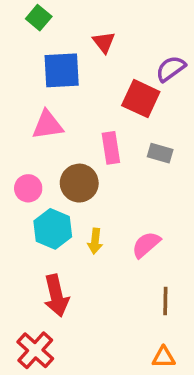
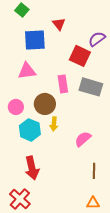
gray rectangle: (160, 153) -> (91, 87), size x1.6
yellow arrow: (95, 241) -> (54, 124), moved

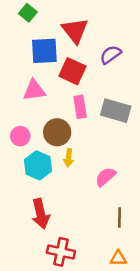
red triangle: (59, 24) -> (75, 30), size x1.6
purple semicircle: (97, 39) -> (111, 55), moved
red square: (80, 56) -> (72, 71), moved
red cross: (20, 199) -> (61, 252), moved, turned -30

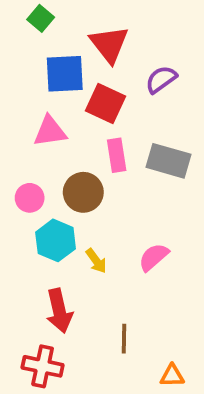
yellow arrow: (69, 158) -> (96, 261), moved, turned -42
brown line: (119, 218) -> (124, 339), moved
red cross: (61, 252) -> (43, 366), moved

